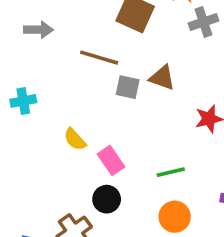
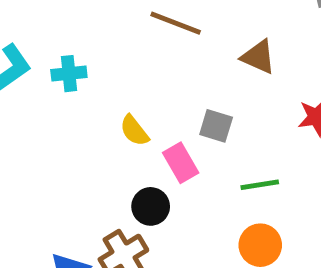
gray square: (128, 87) -> (216, 126), moved
black circle: (107, 199) -> (151, 206), moved

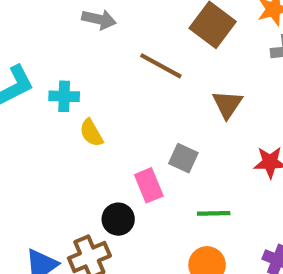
brown triangle: (258, 57) -> (227, 104), turned 32
yellow semicircle: (134, 131) -> (91, 133), moved

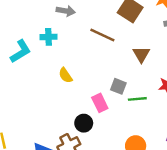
cyan cross: (64, 96) -> (48, 37), moved
green line: (214, 213) -> (137, 99), moved

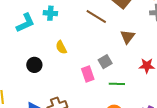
gray square: (118, 86) -> (105, 62), turned 32
green line: (137, 99) -> (117, 84), moved
black circle: (84, 123) -> (34, 65), moved

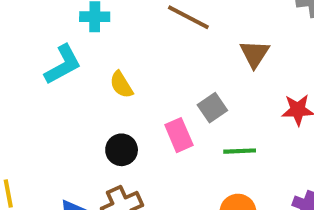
cyan L-shape: (25, 23) -> (63, 65), moved
black circle: (34, 65) -> (122, 150), moved

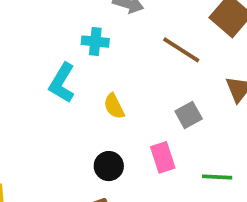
cyan L-shape: (63, 65) -> (62, 83), turned 144
gray square: (212, 108) -> (189, 115), moved

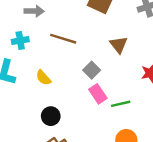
brown line: (181, 50) -> (63, 39), moved
pink rectangle: (163, 157) -> (98, 94), moved

